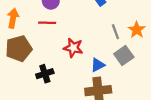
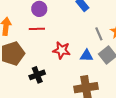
blue triangle: (98, 65) -> (87, 56), moved, turned 32

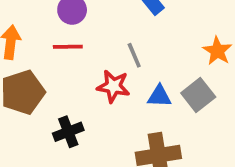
gray line: (99, 34) -> (134, 55), moved

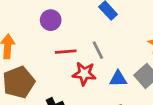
red line: (68, 47) -> (66, 52), moved

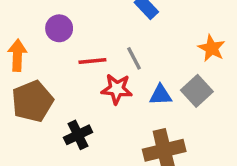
purple circle: (51, 20) -> (59, 28), moved

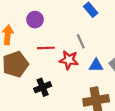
red line: (92, 61) -> (46, 48), moved

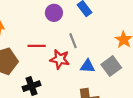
purple circle: (35, 20) -> (54, 13), moved

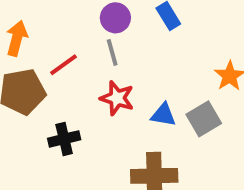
gray line: (73, 41) -> (112, 52), moved
red line: (37, 46) -> (63, 65), moved, turned -42

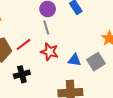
red line: (63, 65) -> (24, 44), moved

